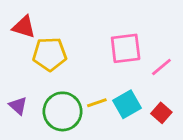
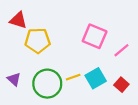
pink square: (126, 48) -> (95, 36), turned 30

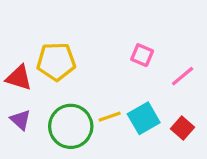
red triangle: (18, 20) -> (19, 78), moved
pink square: (95, 36) -> (142, 55), size x0.6

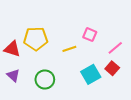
yellow line: (110, 117) -> (69, 49), moved
green circle: (71, 126) -> (45, 79), size x0.7
red square: (183, 128) -> (112, 68), moved

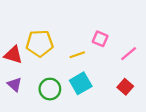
red square: (112, 68) -> (125, 87), moved
cyan square: (91, 74) -> (81, 83), moved

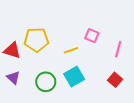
pink line: (129, 54) -> (118, 49), turned -35

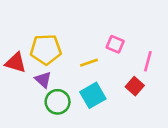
purple triangle: (13, 78) -> (43, 80), moved
red square: (115, 80) -> (135, 86), moved

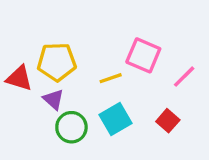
pink square: (115, 44) -> (143, 55), size x1.5
pink line: (148, 61) -> (184, 77), turned 30
red square: (135, 86) -> (168, 121), moved

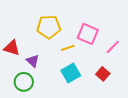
yellow pentagon: (57, 62) -> (49, 27), moved
green circle: (71, 127) -> (24, 82), moved

